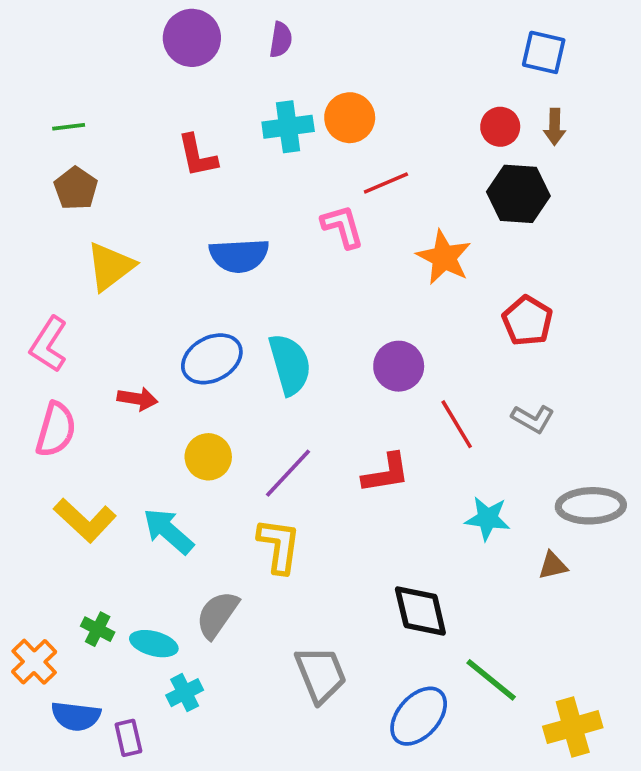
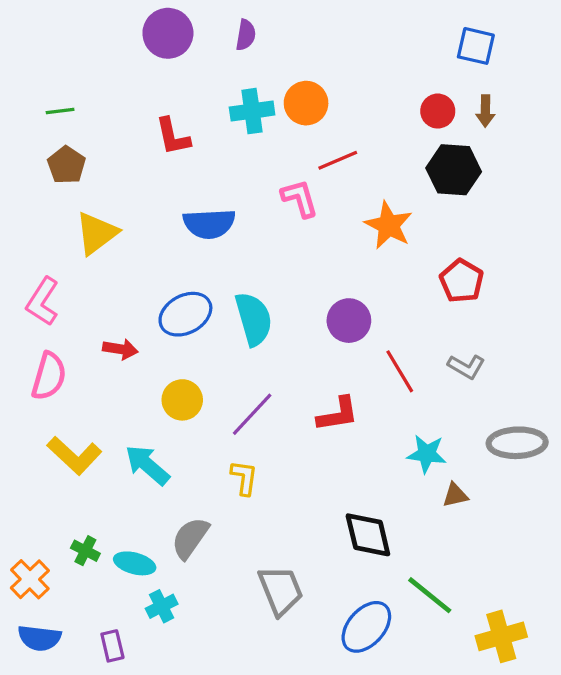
yellow L-shape: (279, 546) -> (244, 478), size x0.7
brown triangle: (553, 566) -> (455, 495), moved
blue semicircle: (76, 716) -> (39, 638), moved

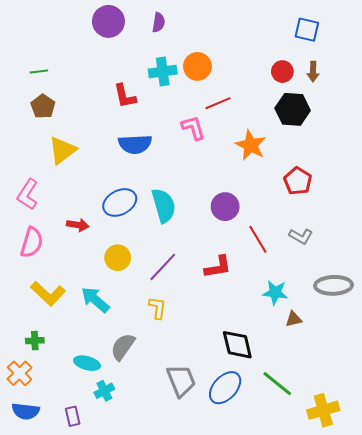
red L-shape: (173, 136) -> (125, 96), moved
green cross: (85, 551) -> (35, 341), moved, turned -30
blue ellipse: (366, 627) -> (225, 388), moved

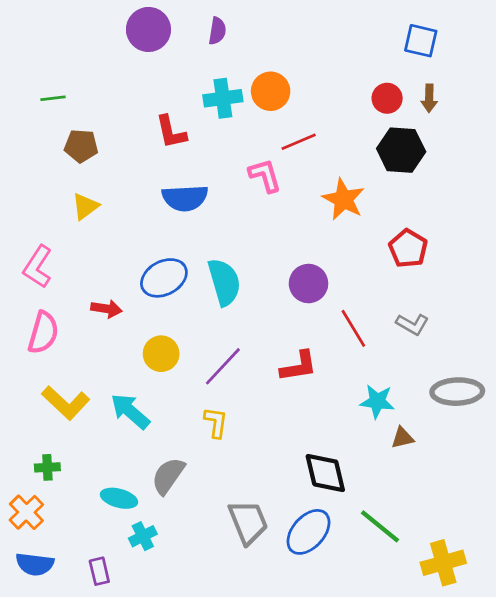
brown pentagon: (43, 106) -> (81, 146), moved, turned -30
yellow triangle: (62, 150) -> (85, 206), size x0.7

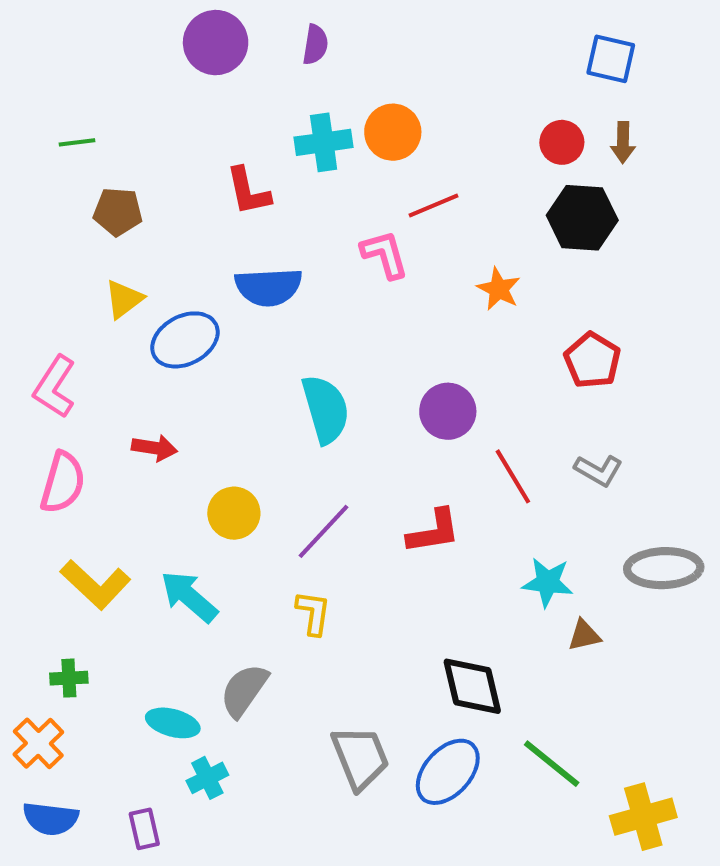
orange star: (344, 199) -> (499, 289), size x0.7
blue ellipse: (164, 278) -> (185, 340), moved

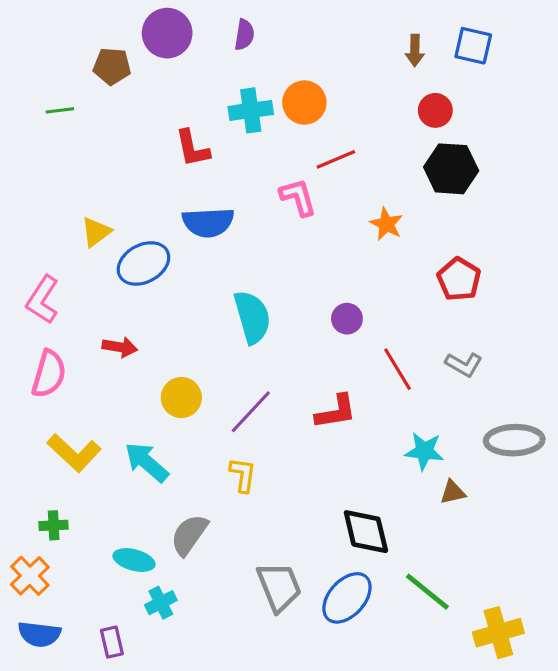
brown arrow: (623, 142) -> (415, 50), moved
brown pentagon: (118, 212) -> (112, 66), moved
purple circle: (448, 411) -> (347, 319), size x0.7

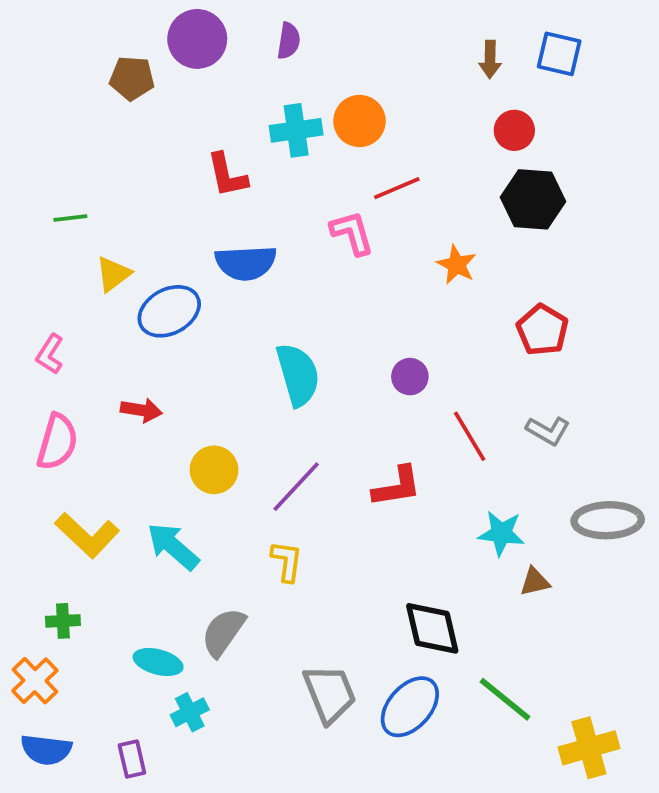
green line: (60, 110) -> (70, 218), moved
pink L-shape: (43, 300) -> (50, 354), size x0.7

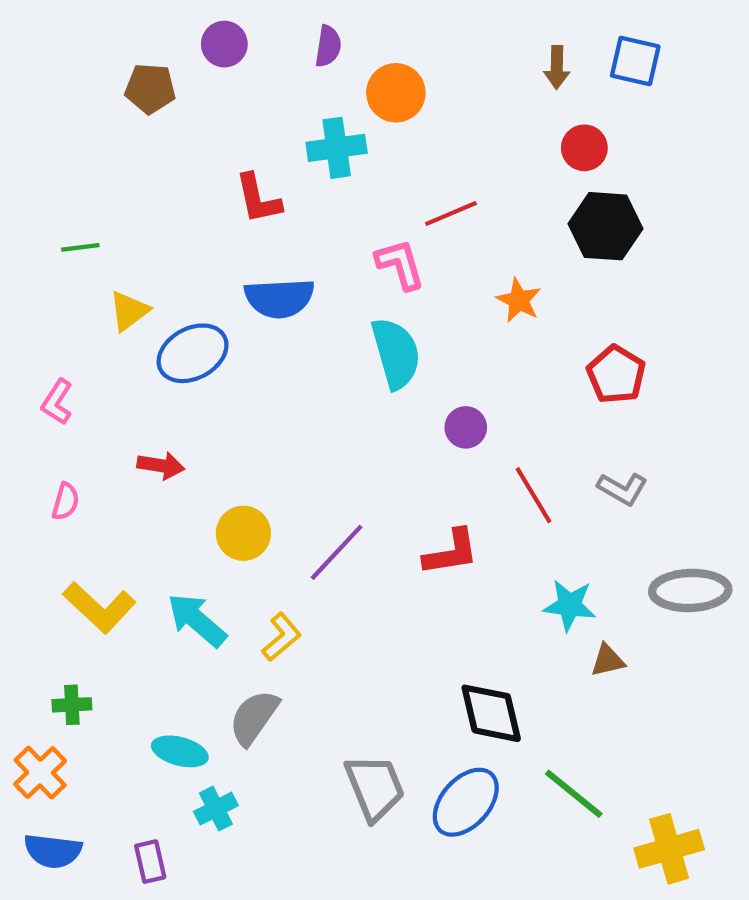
purple circle: (197, 39) -> (224, 44), size x0.7
orange circle: (360, 121) -> (396, 93), moved
cyan semicircle: (298, 375) -> (396, 353), moved
pink semicircle: (57, 442) -> (66, 502), size x0.6
yellow L-shape: (287, 561) -> (282, 637), moved, turned 42

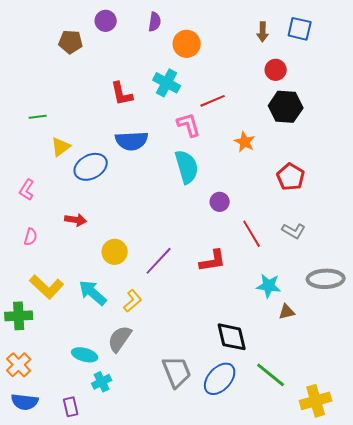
cyan cross: (337, 148) -> (167, 83), moved, turned 36
green cross: (72, 705) -> (19, 316), moved, size x1.5

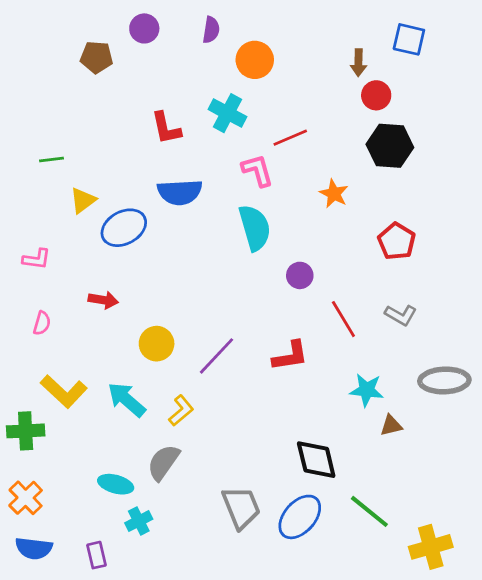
brown arrow: (263, 32) -> (358, 63), moved
pink L-shape: (27, 190) -> (36, 259), turned -115

